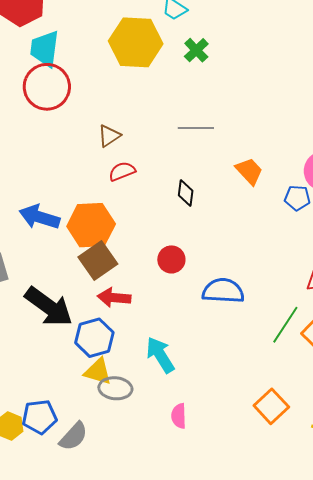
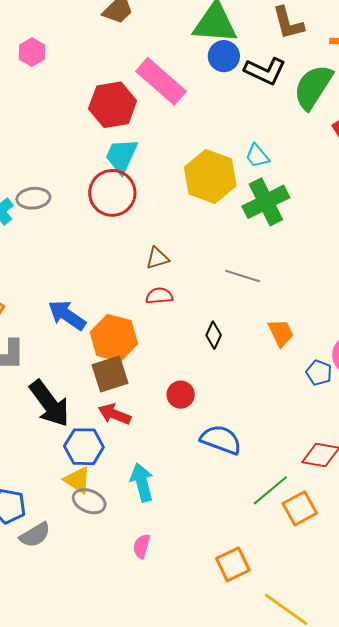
green cross: (196, 50) -> (266, 202), size x1.8

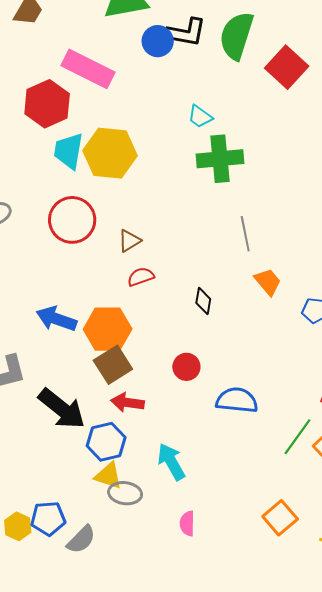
blue circle: (224, 56) -> (158, 41), moved
yellow hexagon: (210, 177) -> (110, 153), moved
red circle: (112, 193) -> (72, 220), moved
green cross: (266, 202) -> (220, 159), turned 36
gray line: (243, 276) -> (245, 234), moved, turned 76

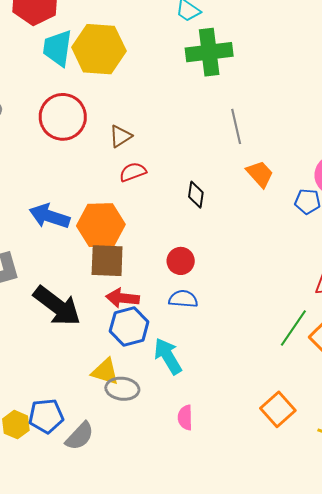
brown square: (113, 365) -> (107, 261), turned 36
blue semicircle: (237, 400) -> (183, 299), moved, size x0.7
blue hexagon: (106, 442) -> (129, 327), moved

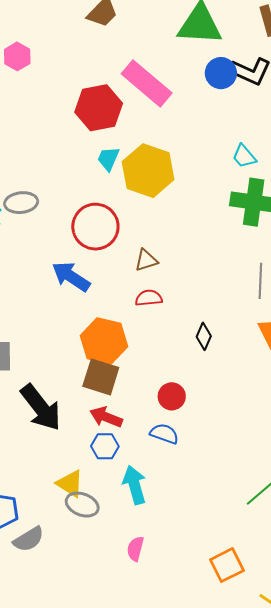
cyan trapezoid: (58, 48) -> (108, 159), size x0.7
blue arrow: (49, 216) -> (71, 277), moved
blue hexagon: (129, 327) -> (105, 446), size x0.7

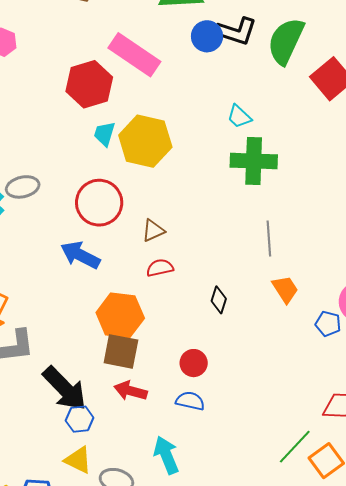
blue hexagon: (105, 446) -> (80, 419), moved
yellow triangle: (70, 484) -> (78, 460), moved

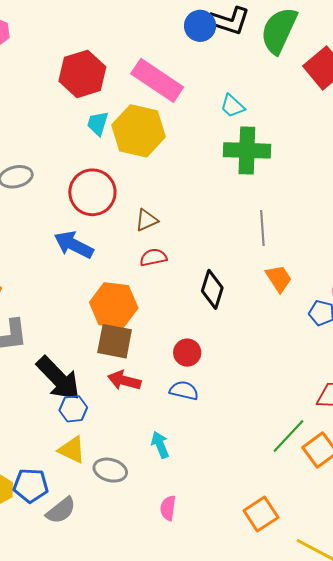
pink rectangle: (134, 55) -> (157, 80), moved
black diamond: (219, 300) -> (212, 289), size x1.4
cyan arrow: (166, 455) -> (160, 445), size x0.7

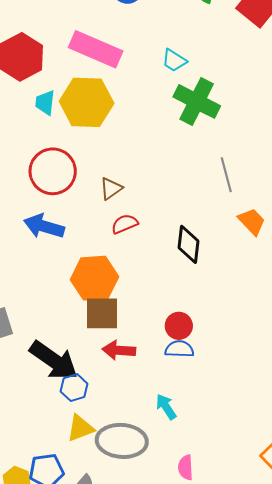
green cross: (247, 150) -> (197, 101), turned 36
red circle: (187, 353) -> (179, 326), moved
yellow triangle: (72, 450) -> (80, 428), turned -36
gray ellipse: (110, 470) -> (122, 441), size x1.5

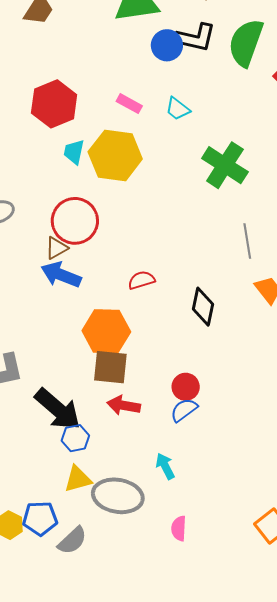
pink rectangle: (96, 49) -> (129, 104), size x0.5
cyan trapezoid: (174, 60) -> (178, 109), moved
brown triangle: (111, 189) -> (56, 248), moved
blue semicircle: (179, 349) -> (184, 410), turned -44

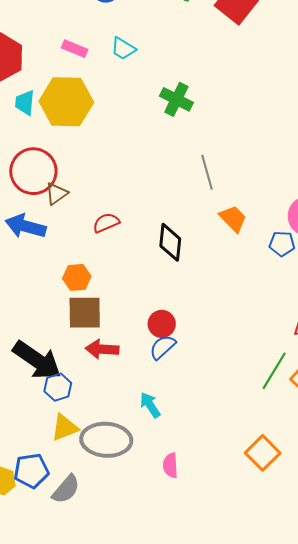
green cross: (225, 165) -> (176, 99), size x0.7
brown triangle: (56, 248) -> (57, 194), moved
orange hexagon: (106, 331) -> (77, 277), size x0.6

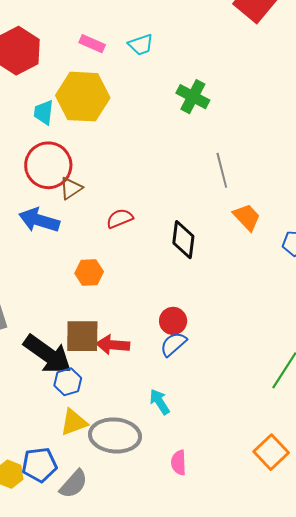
cyan trapezoid: (123, 48) -> (141, 45), turned -52
cyan trapezoid: (25, 103) -> (44, 112), moved
brown square: (85, 313) -> (82, 336), moved

